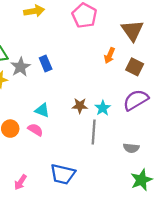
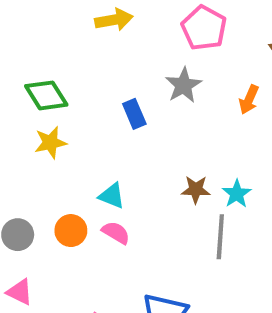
gray star: (20, 67) -> (183, 85), moved
cyan triangle: (42, 110) -> (112, 196), moved

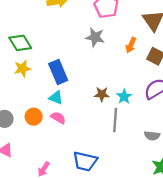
gray star: (183, 85) -> (95, 37), turned -30
blue rectangle: (134, 114) -> (58, 72), moved, size x1.5

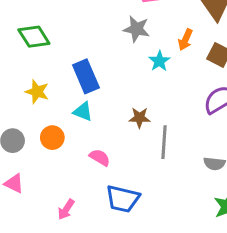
yellow star: (22, 69) -> (37, 92), moved, turned 30
brown star: (102, 94) -> (140, 118), moved
cyan star: (124, 97) -> (159, 61), moved
pink semicircle: (58, 118) -> (100, 157), moved

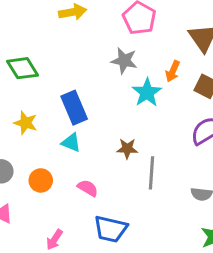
cyan star: (159, 61) -> (147, 92), size x1.4
orange circle: (52, 138) -> (41, 180), moved

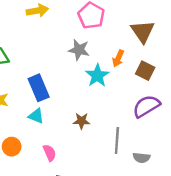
gray line: (151, 173) -> (117, 140), moved
pink semicircle: (88, 188) -> (50, 153), turned 35

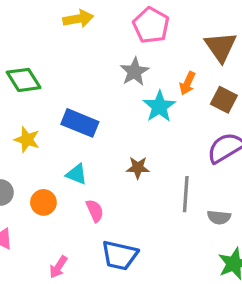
gray star: (79, 50) -> (135, 72), turned 30
blue rectangle: (39, 88) -> (80, 123), turned -45
cyan triangle: (36, 116) -> (77, 174), moved

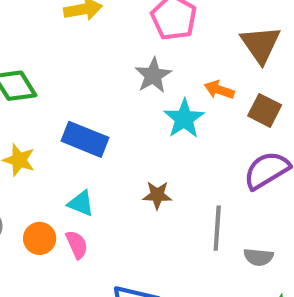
orange arrow: (187, 83) -> (219, 90), turned 85
pink semicircle: (95, 211) -> (77, 245), moved

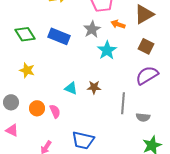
brown triangle: (261, 44) -> (144, 14), turned 35
orange arrow: (219, 90) -> (118, 24), moved
blue rectangle: (85, 139) -> (59, 36), moved
cyan triangle: (81, 203) -> (71, 88), moved

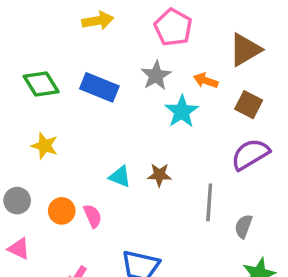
orange arrow: (118, 24) -> (206, 81), moved
gray semicircle: (143, 117) -> (243, 226), turned 104

